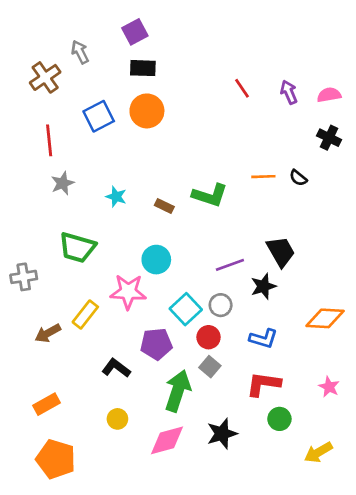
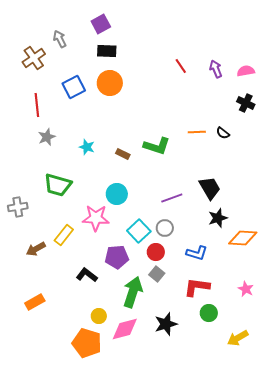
black star: (263, 286) -> (218, 218), moved
yellow circle: (117, 419) -> (99, 316), moved
orange pentagon: (56, 459) -> (87, 343), moved

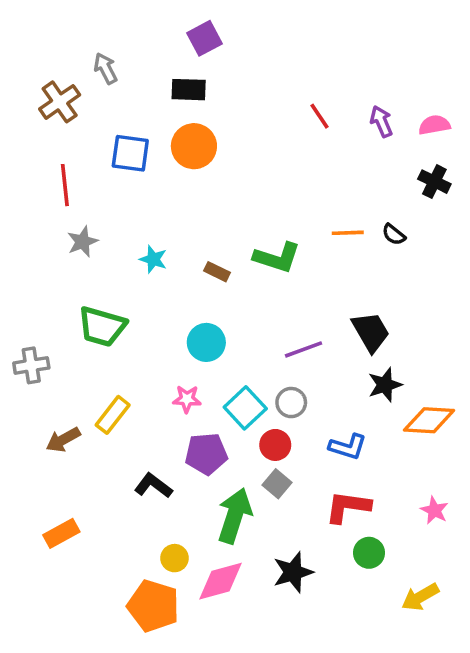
purple square: (101, 24) -> (205, 38), moved
blue square: (74, 87) -> (130, 153), turned 35
pink star: (96, 218) -> (187, 399), moved, size x0.6

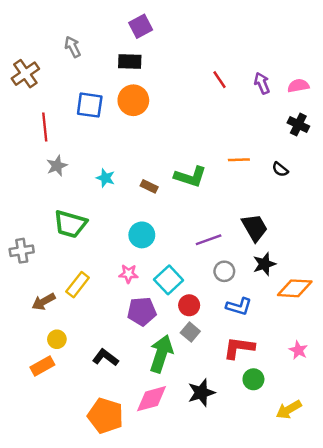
brown cross: (60, 102) -> (25, 74), moved
black semicircle: (394, 235) -> (280, 169), moved
gray circle: (291, 403) -> (224, 271), moved
black L-shape: (153, 486) -> (105, 357), moved
yellow circle: (175, 558) -> (57, 339), moved

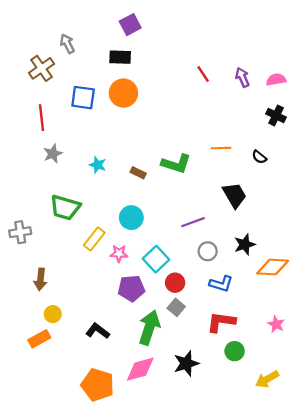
brown cross: (25, 74) -> (42, 68), moved
black trapezoid: (255, 228) -> (235, 195), moved
yellow rectangle: (78, 285) -> (94, 239), moved
brown arrow: (44, 302) -> (40, 279), turned -55

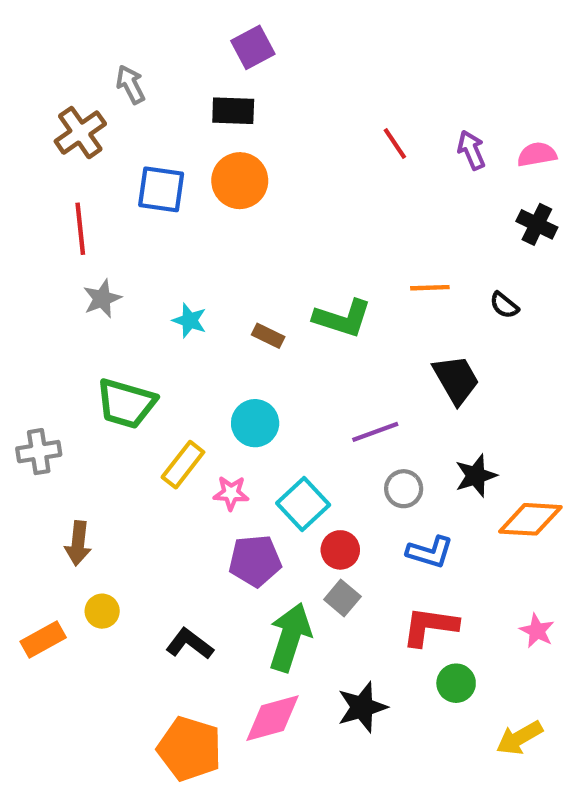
orange rectangle: (39, 339) -> (43, 639), moved

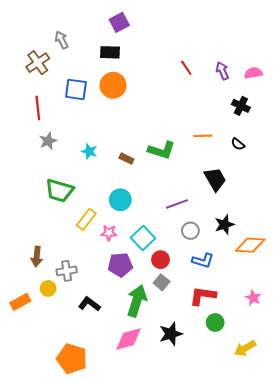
black cross: (537, 224) -> (241, 106), moved
gray cross: (39, 452) -> (67, 271), moved
orange pentagon: (190, 749) -> (72, 359), moved

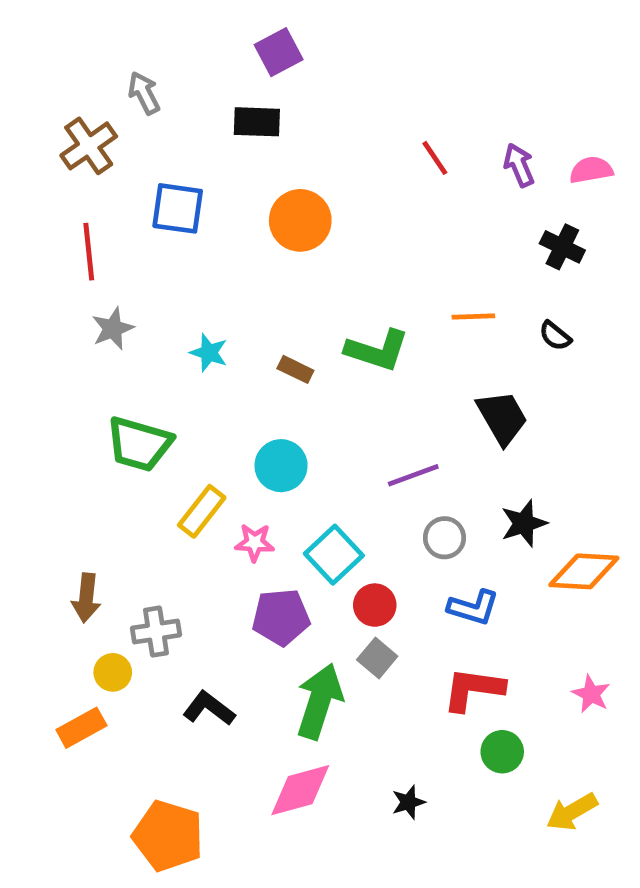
orange circle: (113, 85) -> (300, 220), moved
orange rectangle: (20, 302) -> (81, 728), moved
black star: (171, 334) -> (408, 802), moved, size x0.6

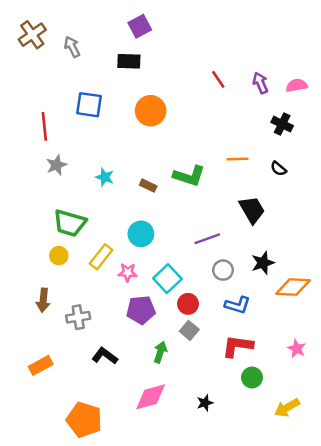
brown cross: (89, 146) -> (32, 35), moved
yellow circle: (113, 672) -> (59, 256), moved
green arrow: (319, 701) -> (160, 352), size x0.6

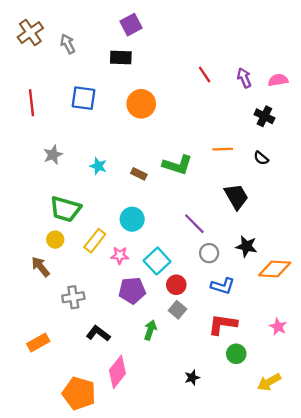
red line: (44, 126) -> (31, 103), moved
purple line: (207, 239) -> (194, 224), turned 65
black star: (263, 263) -> (246, 246), turned 30
brown arrow: (43, 300) -> (41, 267), moved, turned 135
pink diamond: (151, 397) -> (117, 372), moved, turned -36

